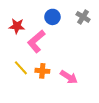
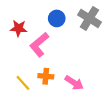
gray cross: (83, 17) -> (89, 18), size x1.5
yellow line: (21, 68) -> (23, 83), moved

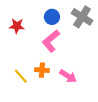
pink L-shape: (39, 45) -> (51, 41), moved

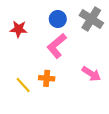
pink arrow: (68, 76) -> (91, 74), moved

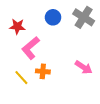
pink L-shape: (57, 46) -> (31, 48), moved

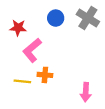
pink arrow: (84, 67) -> (86, 92), moved, turned 60
yellow line: (21, 78) -> (22, 81), turned -42

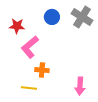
yellow line: (22, 81) -> (29, 88), moved

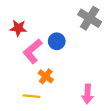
blue circle: (52, 17) -> (57, 41), moved
orange cross: (42, 70) -> (46, 76), turned 32

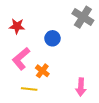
pink L-shape: (33, 51) -> (21, 59), moved

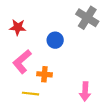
orange cross: (42, 71) -> (44, 74), turned -32

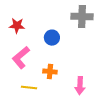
gray cross: (87, 18) -> (82, 17), turned -30
orange cross: (44, 74) -> (50, 72), moved

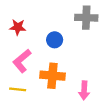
orange cross: (50, 72) -> (52, 76), size x1.6
yellow line: (29, 88) -> (18, 89), moved

